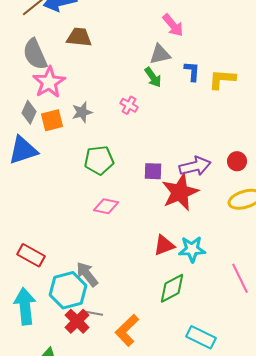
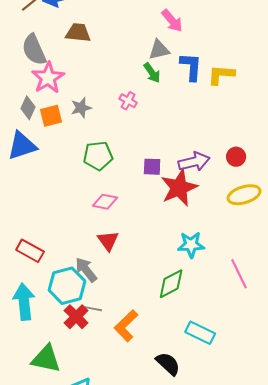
blue L-shape: (192, 71) -> (191, 67), size x1.4
red triangle: (164, 245) -> (108, 241), moved, turned -45

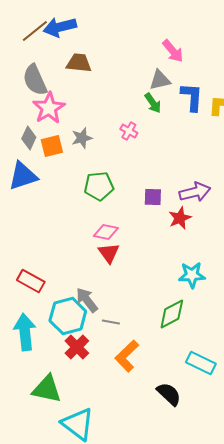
red star: (179, 188) -> (180, 218), size x0.6
red triangle: (108, 241) -> (109, 253), moved
gray line: (93, 309) -> (111, 322), moved

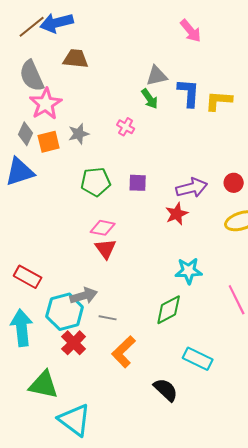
pink arrow: (173, 51) -> (191, 31), moved
purple square: (153, 197) -> (138, 183), moved
gray arrow: (87, 300) -> (84, 296), turned 112

